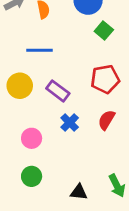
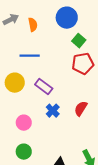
red pentagon: (105, 79) -> (83, 64), moved

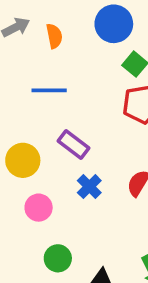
yellow circle: (15, 83) -> (23, 160), moved
green circle: (24, 152) -> (58, 258), moved

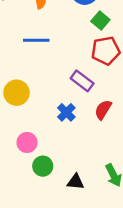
purple rectangle: (74, 145) -> (82, 81), moved
pink circle: (39, 208) -> (27, 142), moved

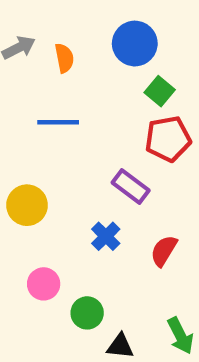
red semicircle: (103, 110) -> (164, 251), moved
green circle: (43, 166) -> (87, 313), moved

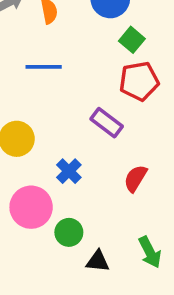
blue cross: (106, 236) -> (69, 171), moved
pink circle: (44, 284) -> (31, 207), size x1.5

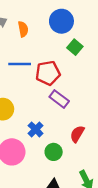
red pentagon: (139, 81) -> (48, 73), moved
green circle: (69, 232) -> (54, 152), moved

